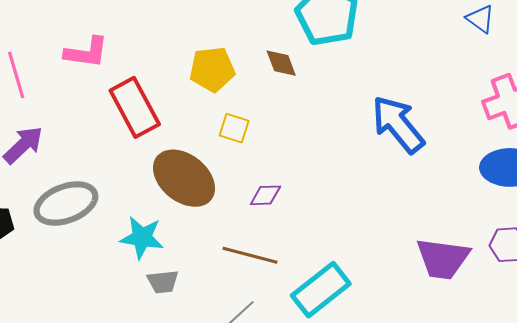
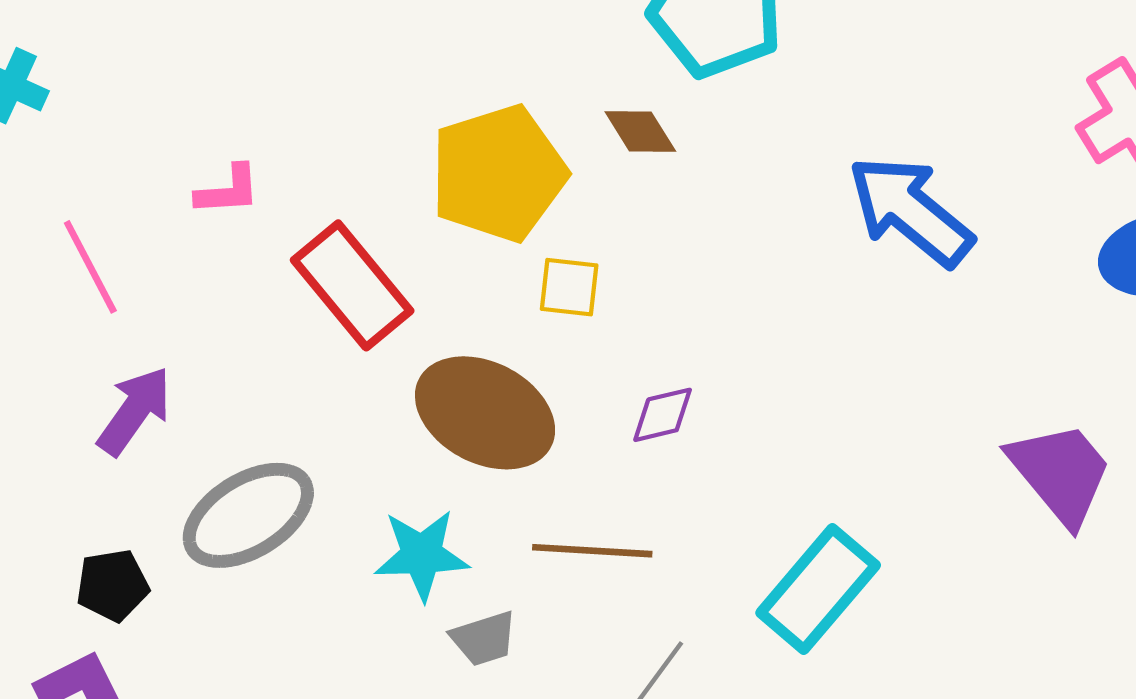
pink L-shape: (86, 52) -> (228, 190), size x0.7
yellow pentagon: (212, 69) -> (498, 173), size x1.4
brown line: (250, 255) -> (592, 551), moved
purple trapezoid: (443, 259) -> (1060, 473), turned -126

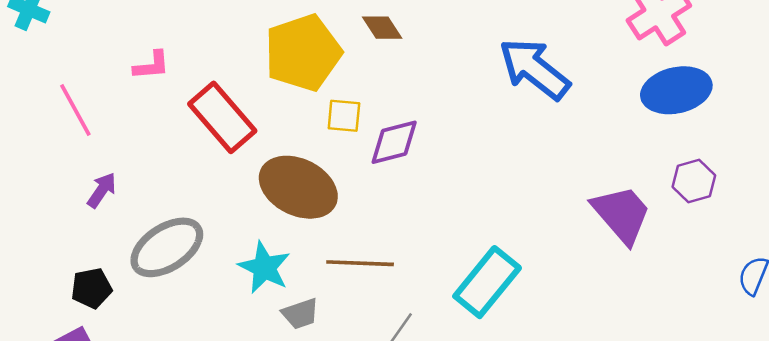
purple arrow: (134, 411) -> (102, 190), size x0.7
purple diamond: (663, 415) -> (394, 142), moved, size x1.4
cyan star: (422, 555) -> (264, 268), turned 30

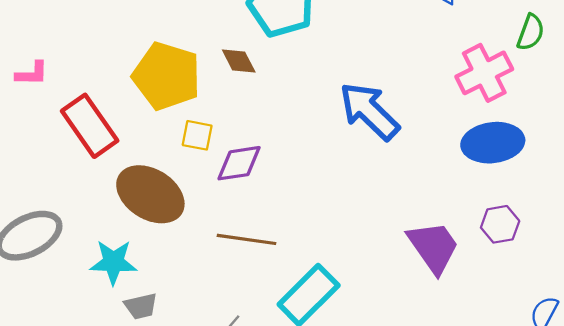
yellow pentagon: (303, 53) -> (167, 76), turned 30
brown line: (360, 263) -> (246, 239), moved
cyan star: (264, 268) -> (113, 262), turned -30

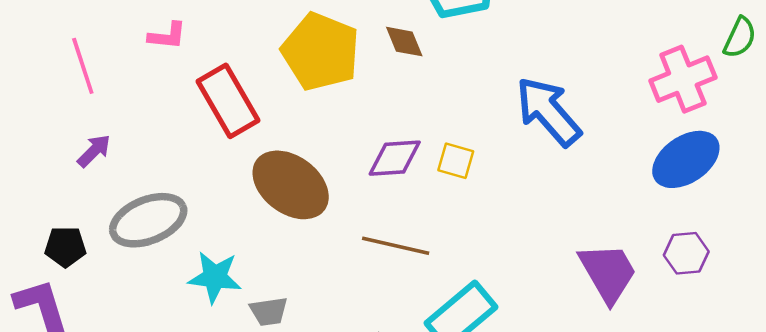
yellow square: (197, 135) -> (456, 161), moved
blue ellipse: (493, 143) -> (686, 159), turned -32
cyan star: (113, 262) -> (215, 277), moved

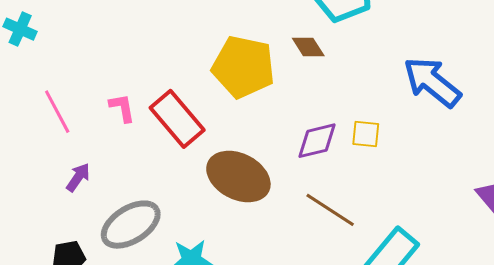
pink L-shape: (167, 36) -> (122, 108), moved, turned -96
brown line: (396, 246) -> (330, 210), turned 30

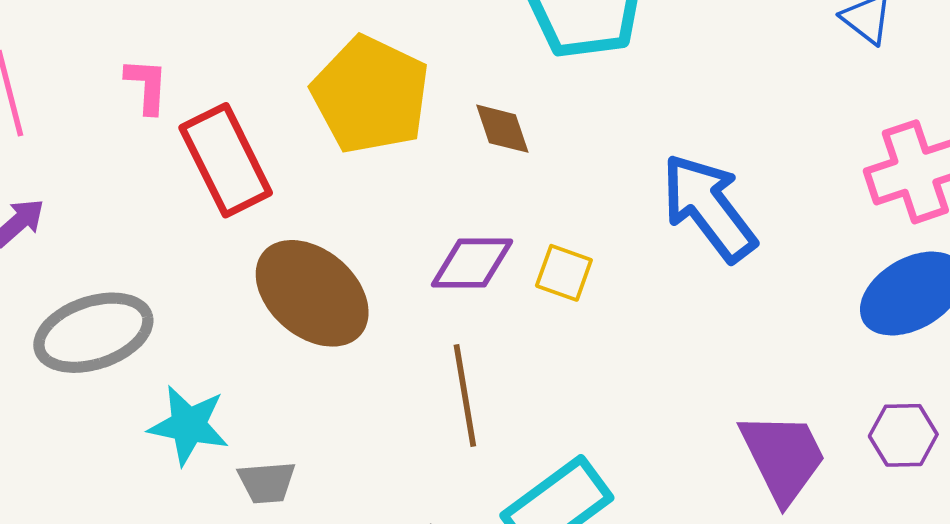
brown diamond: (308, 47) -> (502, 129), moved
pink L-shape: (122, 108) -> (147, 86), moved
brown line: (330, 210) -> (465, 396), turned 34

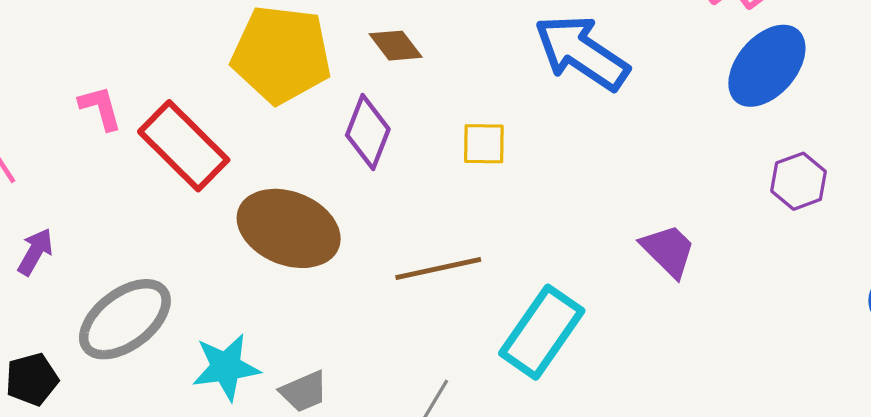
purple diamond: (472, 263) -> (368, 132), moved, turned -50
brown line: (465, 396) -> (438, 268), turned -74
purple trapezoid: (783, 457) -> (668, 250), moved, size x0.7

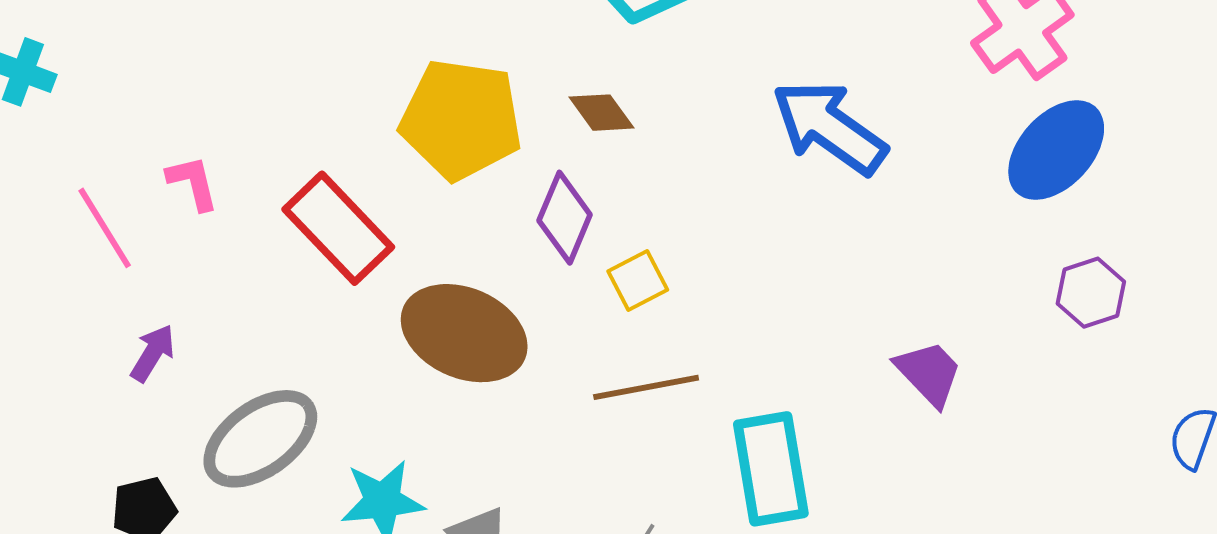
pink L-shape: (100, 108) -> (193, 183), moved
yellow square: (484, 144) -> (638, 280), moved, turned -30
cyan rectangle: (542, 332) -> (771, 469), turned -46

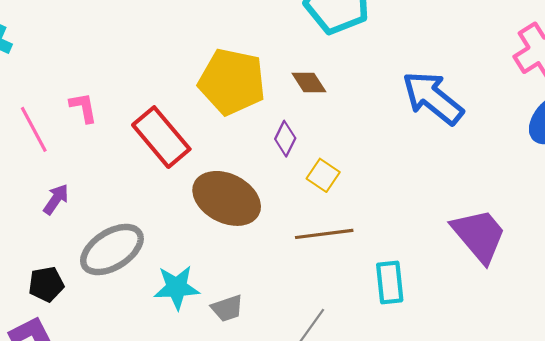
purple diamond: (565, 218) -> (285, 139), size x0.7
yellow square: (638, 280) -> (323, 175), turned -32
purple trapezoid: (929, 373) -> (479, 235), size x1.5
cyan rectangle: (771, 469) -> (390, 282), size x0.7

